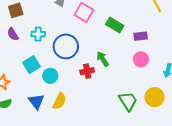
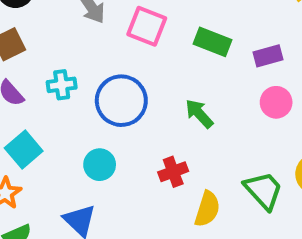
cyan square: (32, 65) -> (24, 150), moved
red cross: (87, 71) -> (173, 172), moved
yellow semicircle: (59, 101) -> (207, 209), moved

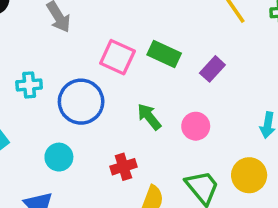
pink square: (147, 26) -> (117, 57), moved
purple rectangle: (268, 56) -> (212, 69), turned -35
pink circle: (276, 102) -> (196, 126), moved

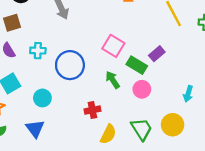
green rectangle: (164, 54) -> (137, 65), moved
pink square: (117, 57) -> (113, 46), moved
cyan circle: (59, 157) -> (42, 98), moved

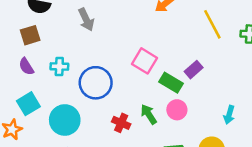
green arrow: (113, 80) -> (149, 114), moved
cyan circle: (42, 98) -> (65, 120), size x1.5
red cross: (92, 110) -> (121, 123), moved, turned 35

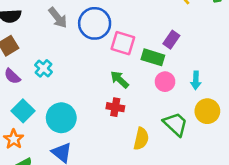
cyan cross: (59, 66) -> (43, 68), turned -36
blue circle: (96, 83) -> (95, 23), moved
green arrow: (149, 114) -> (120, 80), moved
cyan arrow: (229, 115) -> (196, 80), moved

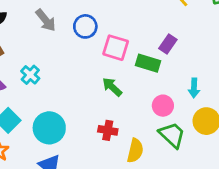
blue circle: (95, 23) -> (85, 26), size x0.7
pink circle: (165, 82) -> (163, 106), moved
red cross: (115, 107) -> (108, 130), moved

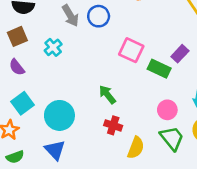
blue circle: (85, 26) -> (99, 16), moved
cyan cross: (30, 75) -> (53, 47), moved
green arrow: (112, 87) -> (107, 95), moved

